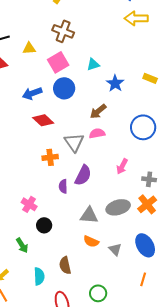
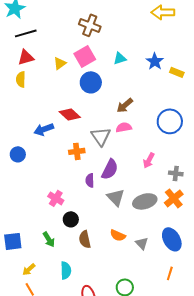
yellow triangle: (29, 48) -> (60, 63), moved, turned -32
blue star: (115, 83) -> (155, 61), moved
blue arrow: (32, 93) -> (44, 129), moved
gray triangle: (89, 215) -> (116, 197), moved, turned 42
brown semicircle: (65, 265) -> (85, 239), moved

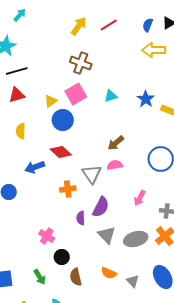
yellow semicircle: (21, 79) -> (21, 131), moved
blue circle: (91, 82) -> (63, 120), moved

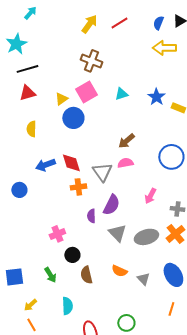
red diamond: (61, 152) -> (71, 163), moved, turned 30
pink cross: (47, 236) -> (57, 234), turned 35

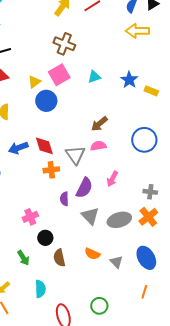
pink arrow: (150, 196) -> (112, 179), moved

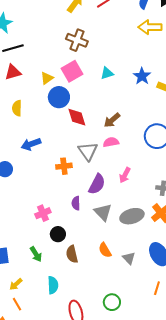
red diamond: (44, 146) -> (77, 117), moved
purple semicircle: (64, 199) -> (76, 203), moved
orange semicircle: (92, 254) -> (105, 250), turned 35

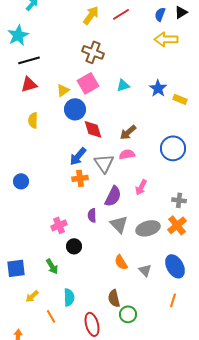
blue arrow: (31, 144) -> (78, 156), moved, turned -30
brown semicircle: (72, 254) -> (114, 298), moved
orange line: (17, 304) -> (51, 316), moved

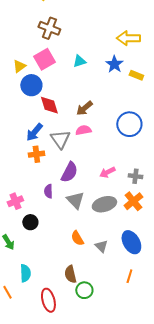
yellow arrow: (166, 39) -> (128, 38), moved
pink arrow: (141, 187) -> (107, 172), moved, turned 35

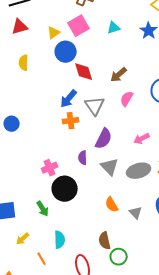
pink semicircle: (83, 130) -> (127, 99), moved, turned -49
black circle: (30, 222) -> (65, 189), size x1.6

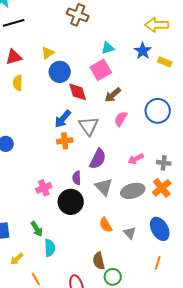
pink square: (79, 26) -> (101, 70), moved
red triangle: (20, 27) -> (14, 57), moved
black circle: (65, 189) -> (71, 202), moved
cyan semicircle: (60, 240) -> (50, 248), moved

